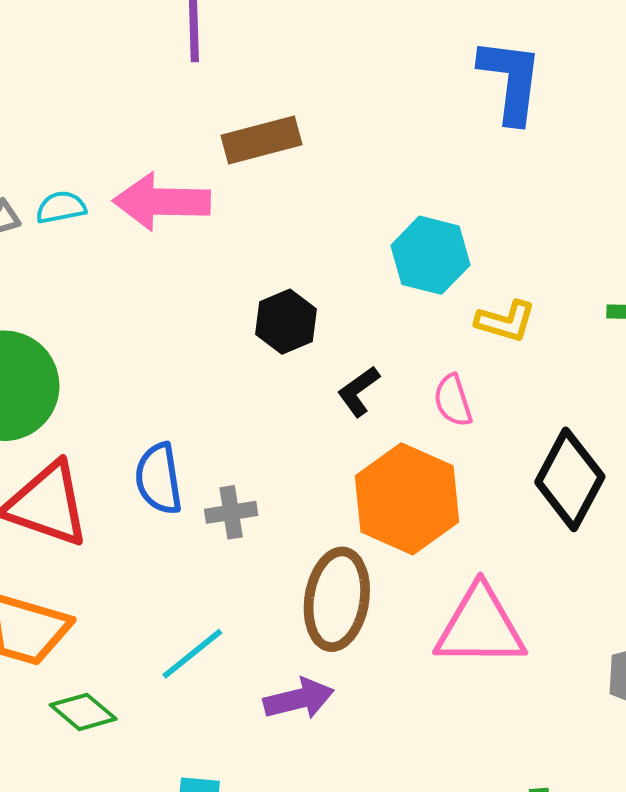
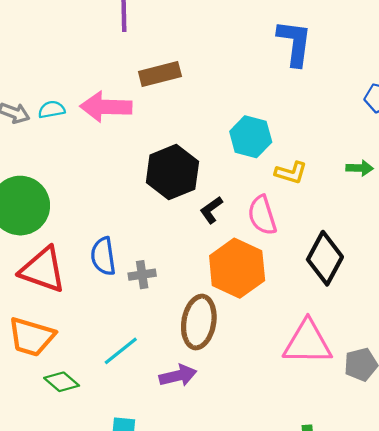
black hexagon: (286, 322) -> (172, 172), size x1.6
pink semicircle: (453, 401) -> (262, 215), size x1.4
pink triangle: (480, 627) -> (307, 343), moved

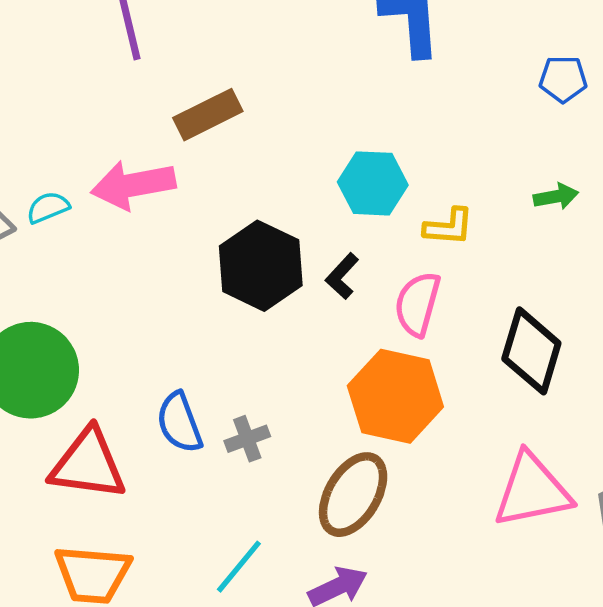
black L-shape: (211, 210) -> (342, 276), moved
pink semicircle: (262, 215) -> (417, 304), turned 45
brown ellipse: (199, 322) -> (353, 495), turned 33

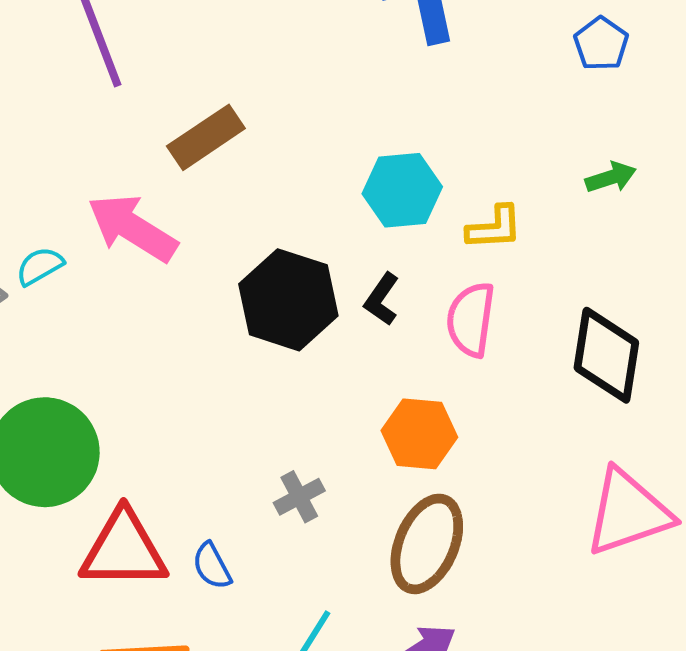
blue pentagon: (563, 79) -> (601, 44), turned -30
pink arrow: (133, 185) -> (132, 228), turned 50
orange hexagon: (395, 396) -> (419, 434), moved, size x0.7
blue semicircle: (179, 423) -> (212, 566), moved, size x0.7

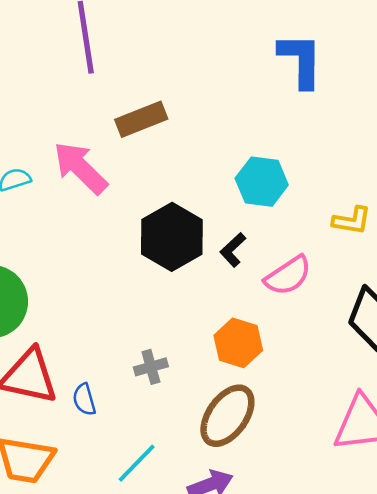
yellow L-shape: (494, 228) -> (352, 221), moved
pink semicircle: (471, 319) -> (288, 276), turned -144

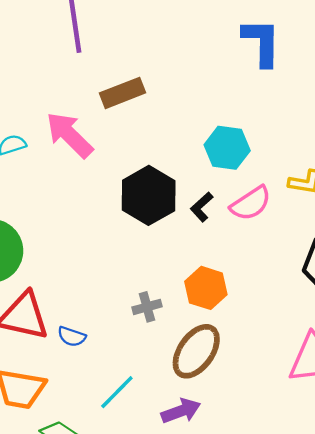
pink semicircle: (288, 276) -> (251, 203), moved
gray cross: (151, 367) -> (147, 307), moved
blue semicircle: (84, 400) -> (72, 337), turned -56

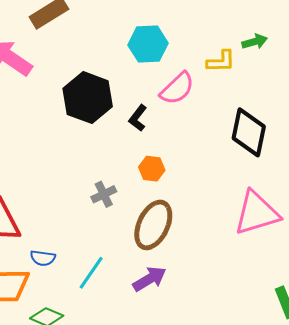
black L-shape: (202, 207) -> (138, 118), moved
orange hexagon: (206, 288) -> (152, 169), size x0.7
blue semicircle: (72, 337) -> (43, 258), moved

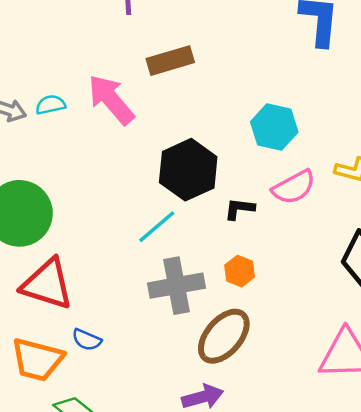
black L-shape: (138, 118) -> (239, 209), turned 44
gray cross: (104, 194) -> (177, 286), size x1.8
cyan line: (91, 273) -> (157, 227), moved

